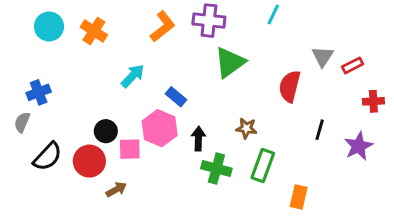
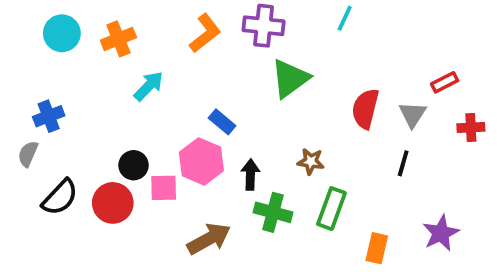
orange cross: (94, 31) -> (118, 39), turned 35
gray triangle: (323, 56) -> (413, 114), moved
cyan arrow: (133, 76) -> (149, 86), moved
purple star: (358, 146) -> (441, 233), moved
brown arrow: (116, 189) -> (209, 239), moved, size x1.6

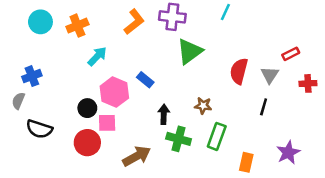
pink hexagon: (201, 161) -> (114, 92), moved
black semicircle: (60, 197) -> (39, 129), turned 65
red circle: (113, 203) -> (87, 143), moved

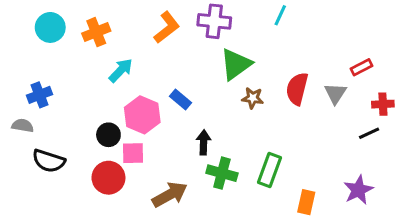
gray semicircle: (18, 101) -> (23, 126), turned 77
brown star: (203, 106) -> (253, 98), moved
black line: (264, 107) -> (369, 133), moved, turned 49

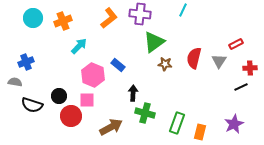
black circle: (108, 135) -> (59, 96), moved
green rectangle: (269, 170) -> (177, 123), moved

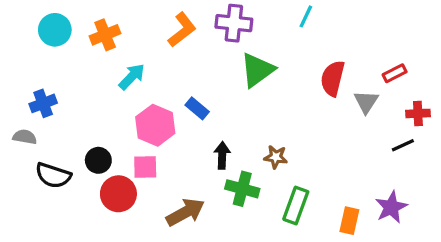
red semicircle: (194, 58) -> (333, 78), moved
brown star: (165, 64) -> (276, 157), moved
orange rectangle: (200, 132) -> (349, 221), moved

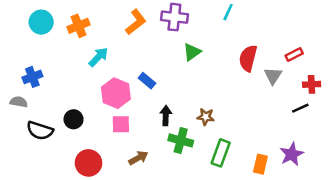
green triangle: (257, 70) -> (192, 52), size x0.7
pink square: (145, 167) -> (121, 124), moved
red circle: (118, 194) -> (88, 163), moved
brown arrow: (185, 212) -> (138, 158), size x0.7

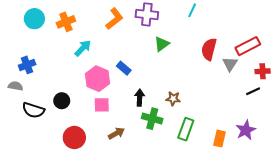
red rectangle: (294, 54) -> (248, 46), size x1.6

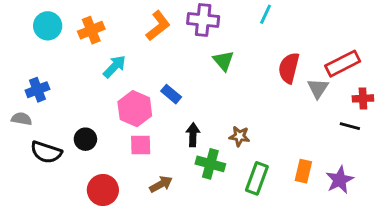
green triangle: (162, 44) -> (223, 61), turned -35
black line: (253, 91) -> (350, 126), turned 40
orange rectangle: (219, 139) -> (303, 171), moved

